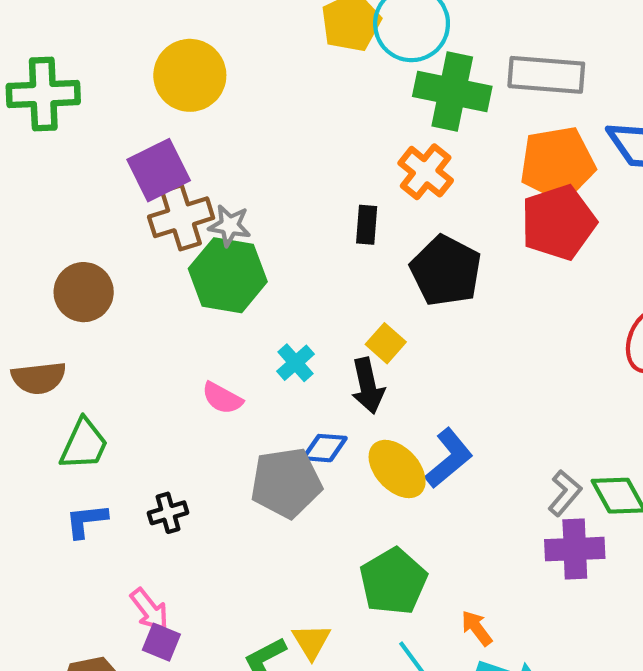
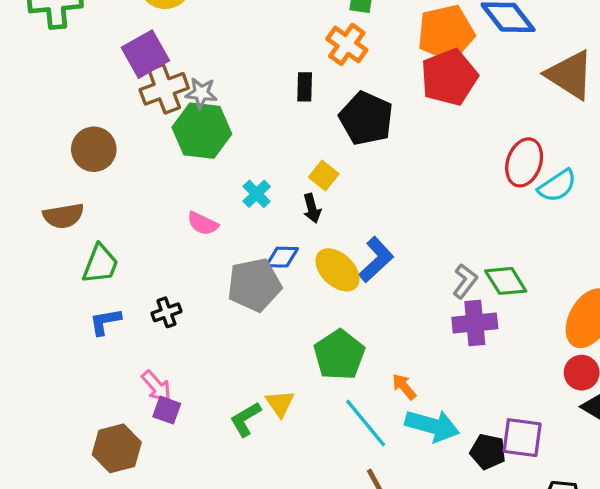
black arrow: (368, 386) -> (312, 208), size x0.7

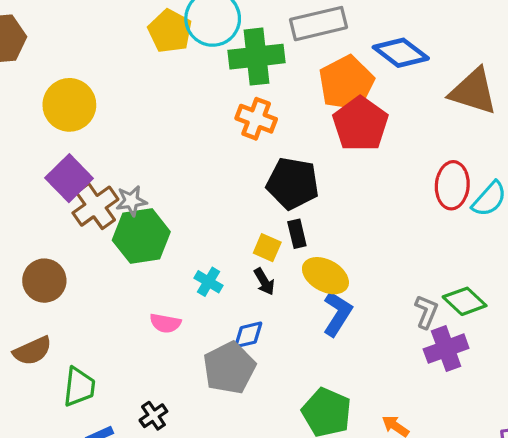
black rectangle: (305, 87) -> (297, 234), moved
yellow ellipse: (338, 270) -> (325, 276), moved

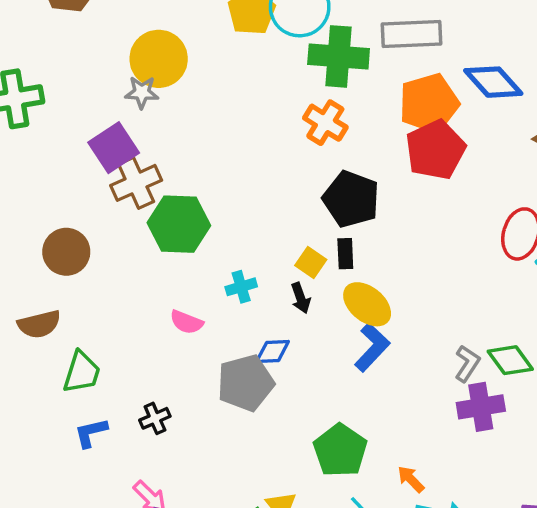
yellow circle: (69, 105) -> (159, 59), moved
gray star: (131, 201) -> (142, 92), moved
cyan cross: (209, 282) -> (241, 287), turned 32

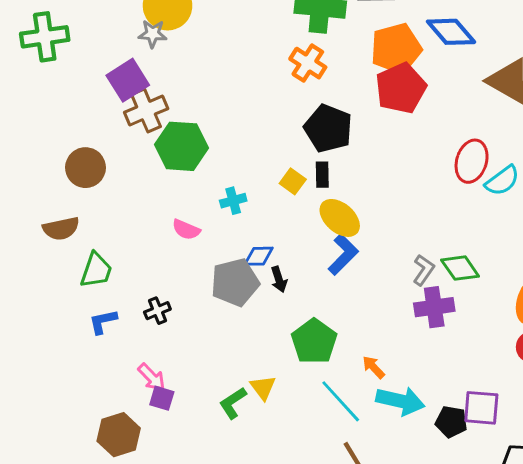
black arrow: (301, 298) -> (279, 279), moved

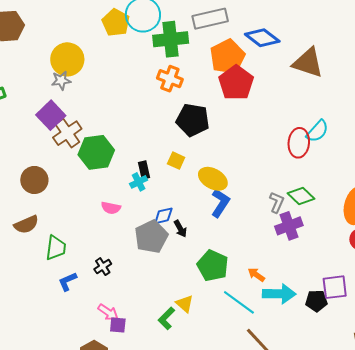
red ellipse: (472, 161) -> (299, 143), moved
black rectangle: (322, 175) -> (144, 170), moved

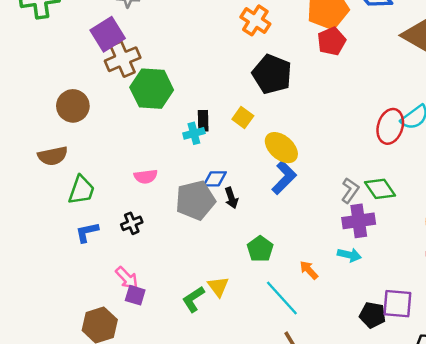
red pentagon: (236, 83) -> (332, 41), size x0.7
pink semicircle: (111, 208) -> (146, 177), moved, turned -30
green pentagon: (213, 266) -> (260, 249), size x0.7
cyan arrow: (279, 294) -> (349, 255), moved, size x0.6

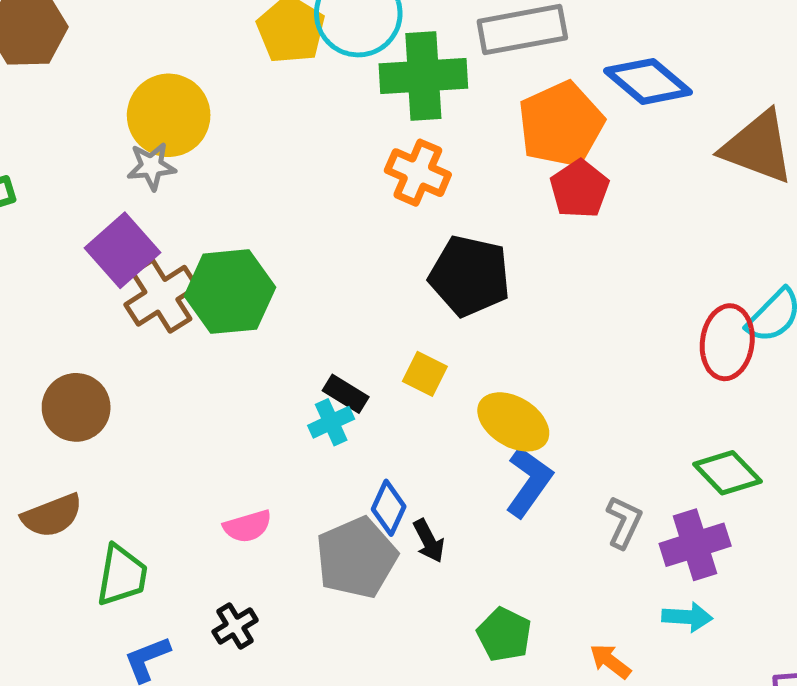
green hexagon: (152, 89) -> (230, 292), moved
black rectangle: (203, 121) -> (346, 394), turned -48
blue diamond: (215, 179) -> (389, 508), turned -55
gray L-shape: (350, 190) -> (624, 522), moved

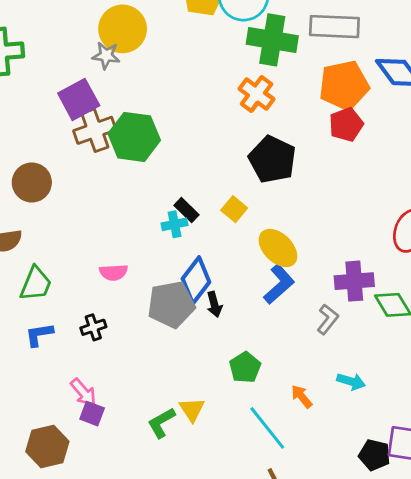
blue diamond: (389, 508) -> (196, 280), size x1.5
purple cross: (695, 545) -> (354, 281), moved

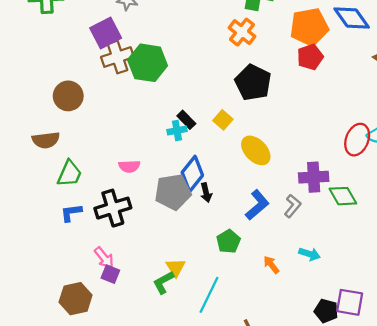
blue L-shape: (279, 284) -> (257, 205), moved
black cross: (93, 327) -> (113, 208), size x1.8
yellow triangle: (192, 409) -> (176, 268), moved
cyan line: (267, 428) -> (209, 295), moved, turned 63

